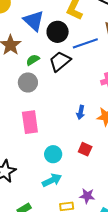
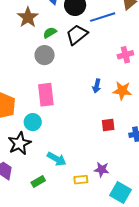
red square: (85, 149) -> (108, 125), moved, turned -32
cyan circle: (53, 154) -> (33, 122), moved
cyan arrow: (52, 180) -> (57, 159), moved, turned 54

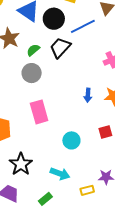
cyan circle: (33, 122) -> (71, 140), moved

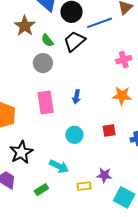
green semicircle: (33, 50) -> (47, 40), turned -96
blue arrow: (88, 95) -> (76, 97), moved

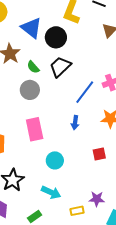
blue line: (99, 23) -> (85, 92), moved, turned -30
blue arrow: (76, 97) -> (75, 123), moved
cyan circle: (74, 135) -> (55, 160), moved

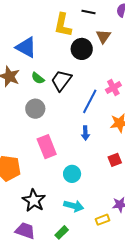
black circle: (56, 37) -> (82, 49), moved
green semicircle: (33, 67) -> (38, 78), moved

